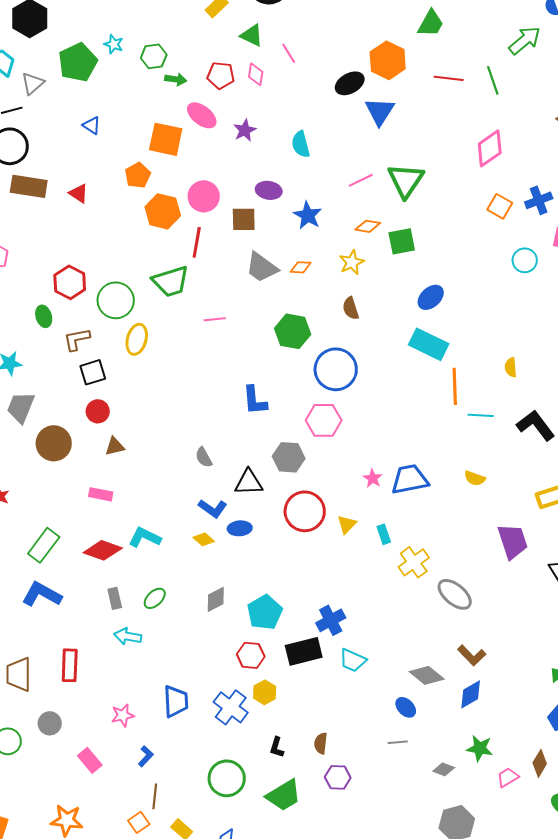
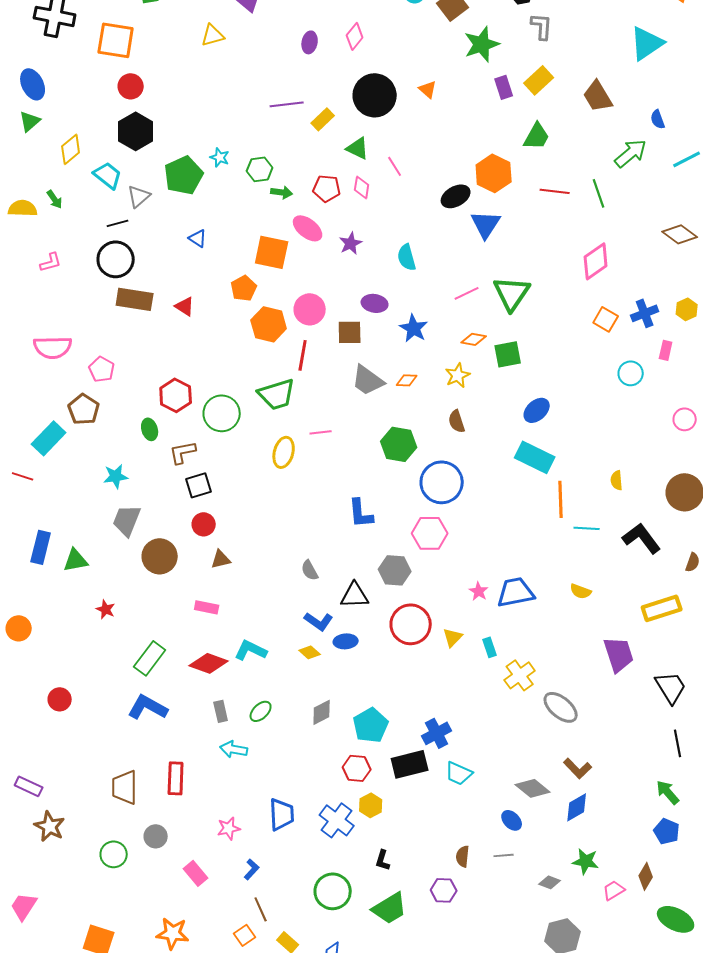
yellow ellipse: (137, 339) -> (284, 452), moved
brown semicircle: (321, 743) -> (463, 856), moved
brown line: (155, 796) -> (261, 909), turned -30

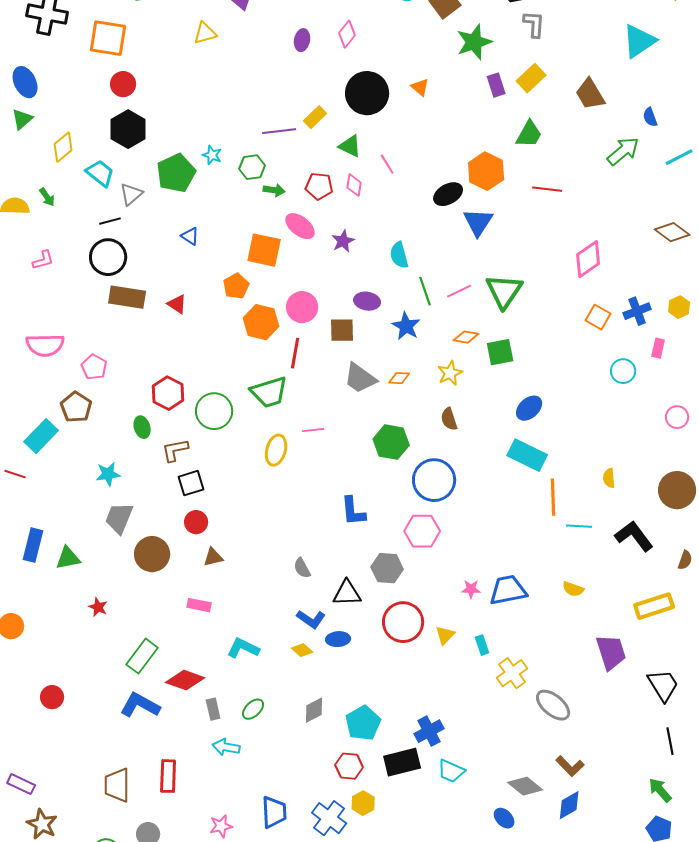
purple line: (287, 104) -> (279, 131), moved
green line: (599, 193) -> (425, 291), moved
pink star: (479, 591) -> (471, 589), turned -30
red diamond: (209, 663) -> (185, 680), moved

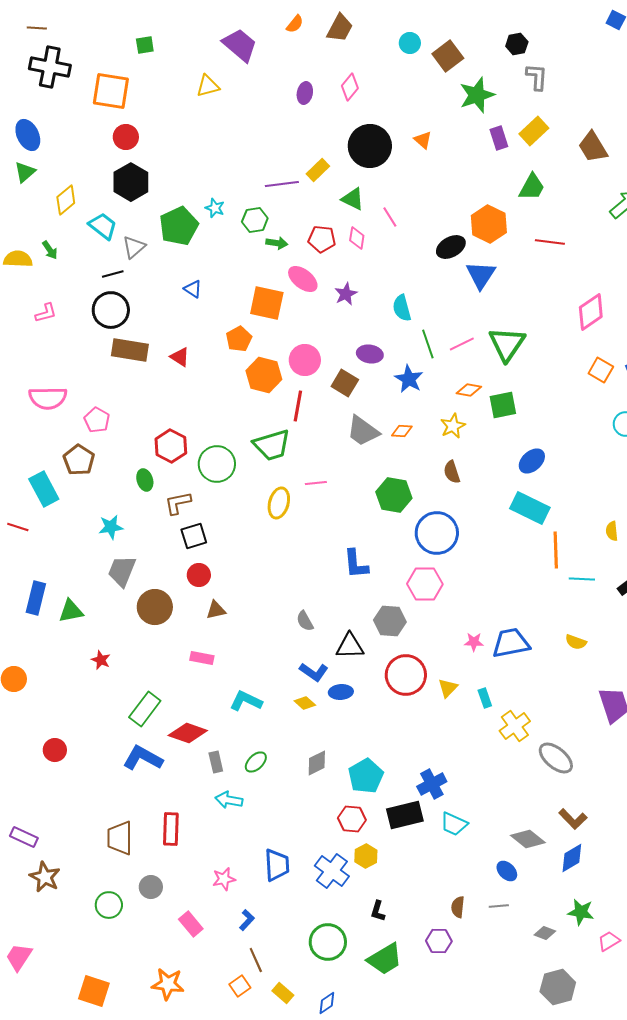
brown square: (342, 330) -> (345, 383), turned 32
cyan rectangle: (41, 436) -> (44, 489), turned -72

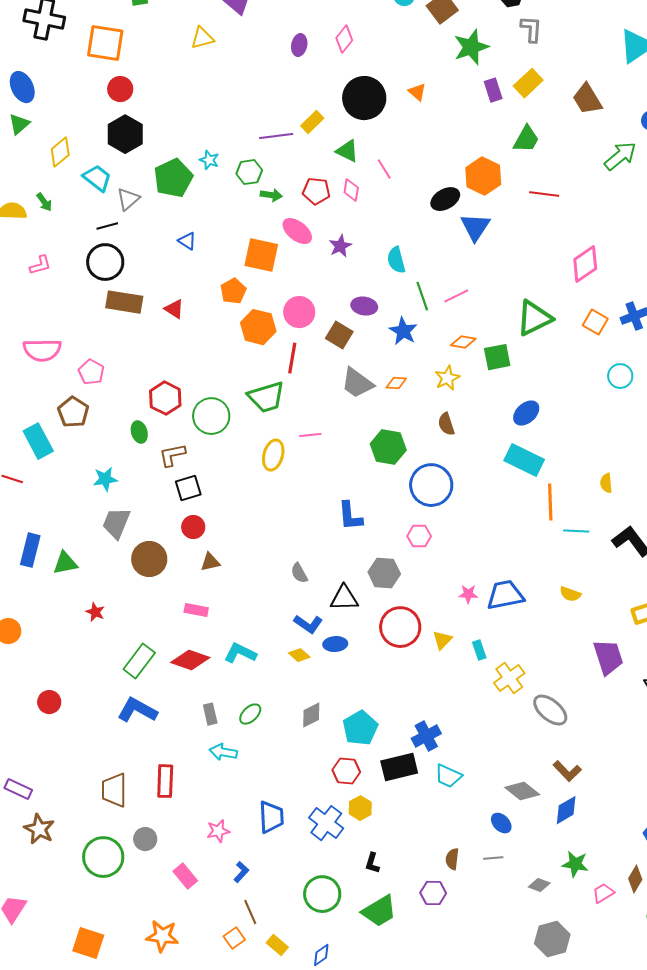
green triangle: (507, 344) -> (534, 318), moved, turned 30
pink hexagon: (425, 584) -> (419, 536), size x0.7
red diamond: (188, 733) -> (190, 660), moved
green circle: (109, 905) -> (103, 857), size x1.5

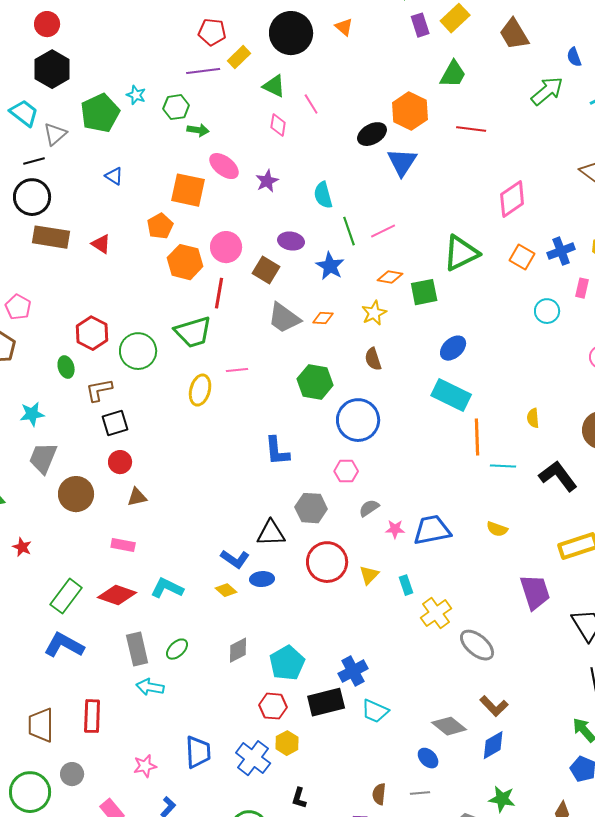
red pentagon: (316, 191) -> (212, 32), moved
gray semicircle: (299, 573) -> (369, 508), moved, turned 85
gray rectangle: (210, 714) -> (137, 649), size x1.5

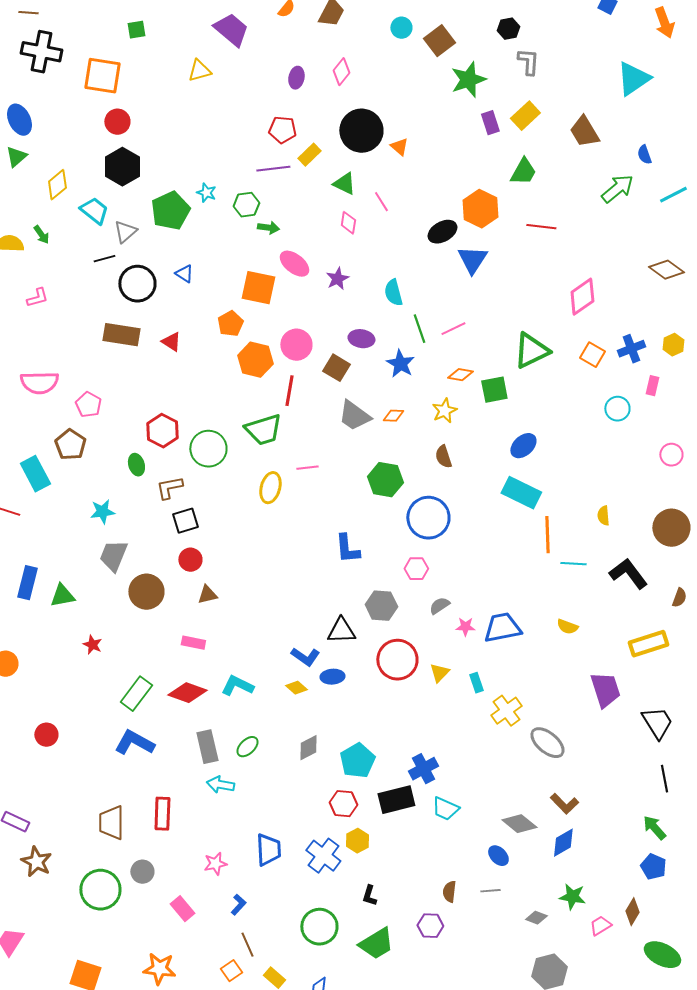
orange triangle: (344, 27) -> (399, 147), moved
black circle: (32, 197) -> (137, 284), moved

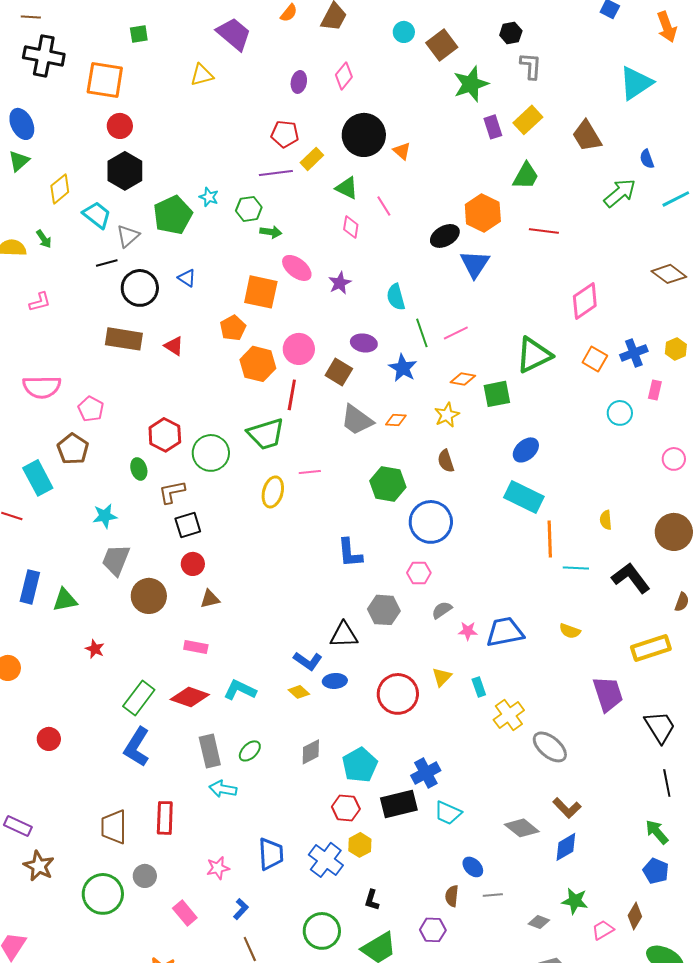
red circle: (397, 660) -> (398, 694), moved
blue L-shape: (134, 743) -> (137, 747), turned -87
blue ellipse: (498, 856) -> (473, 867), moved

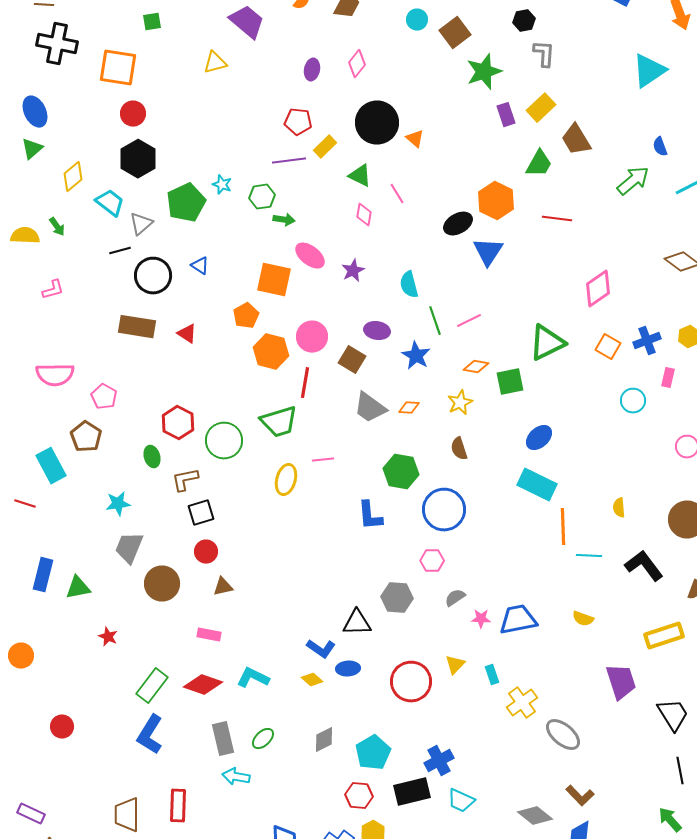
brown trapezoid: (587, 136) -> (576, 140), moved
blue L-shape: (350, 553) -> (370, 516), moved

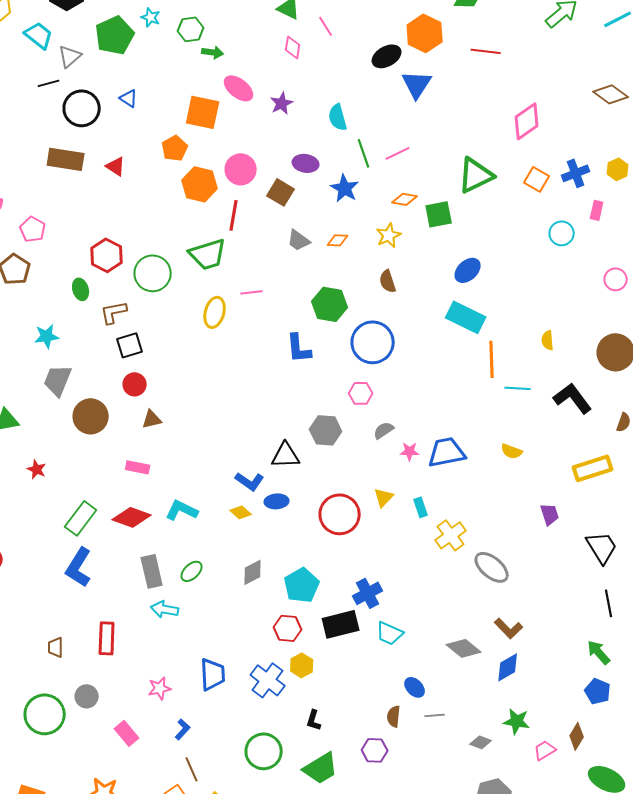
gray trapezoid: (370, 408) -> (299, 240), size x0.7
purple trapezoid: (621, 682) -> (550, 514), size x0.6
brown trapezoid: (127, 815) -> (56, 647), size x0.6

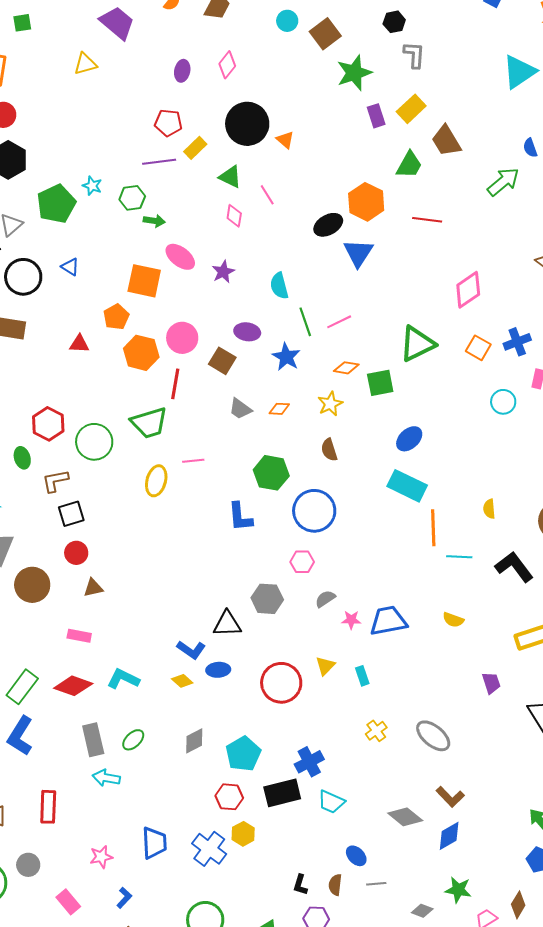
red triangle: (116, 166) -> (79, 344), moved, turned -30
yellow cross: (451, 535) -> (376, 731), moved, size x0.7
black L-shape: (314, 720) -> (300, 885), moved

